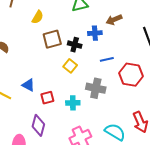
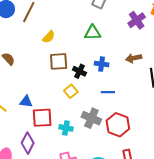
brown arrow: (114, 20) -> (134, 58), moved
red hexagon: (131, 75) -> (118, 125), moved
blue triangle: (28, 85) -> (26, 101), turned -32
red square: (47, 98) -> (42, 118), size x1.5

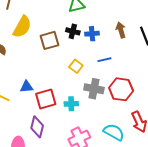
yellow semicircle: (49, 37) -> (22, 27), moved, size x1.6
brown arrow: (134, 58) -> (121, 30), moved, turned 98
black cross: (79, 71) -> (73, 31), moved
yellow square: (71, 91) -> (76, 66), moved

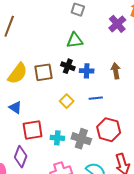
yellow semicircle: (22, 27) -> (18, 73), moved
blue triangle: (27, 87) -> (15, 107), moved, turned 32
gray cross: (94, 89) -> (81, 139), moved

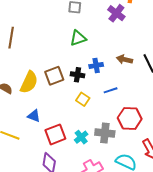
black cross: (68, 66) -> (77, 75), moved
brown arrow: (116, 71) -> (125, 59), turned -56
cyan cross: (57, 138) -> (81, 137), turned -32

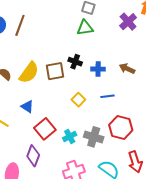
green triangle: (78, 38) -> (85, 28), moved
black cross: (77, 75) -> (75, 62), moved
red square: (55, 134) -> (45, 129), turned -30

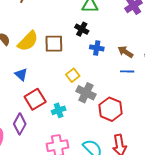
black cross: (75, 62) -> (82, 29), moved
blue line: (107, 96) -> (127, 71), moved
gray cross: (94, 137) -> (86, 93), moved

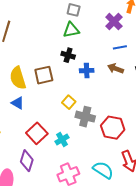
yellow semicircle: (28, 41) -> (18, 78), turned 130
blue line: (127, 71) -> (120, 47), moved
blue triangle: (21, 74) -> (18, 103), moved

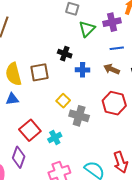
purple cross: (114, 22) -> (112, 22), turned 30
green triangle: (71, 30) -> (87, 29), moved, turned -36
blue triangle: (18, 103) -> (12, 99), turned -40
red hexagon: (113, 128) -> (114, 103), moved

